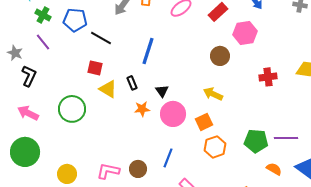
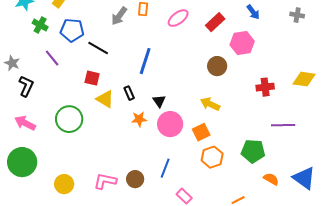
purple line: (43, 42) -> (52, 58), moved
purple line: (286, 138) -> (283, 125), moved

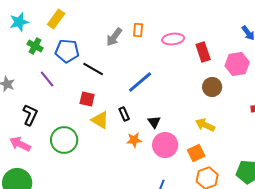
pink ellipse: (178, 18) -> (173, 39), turned 30
red rectangle: (215, 22) -> (203, 52), moved, turned -66
blue line: (145, 61) -> (140, 82), turned 32
black L-shape: (26, 86) -> (30, 115), moved

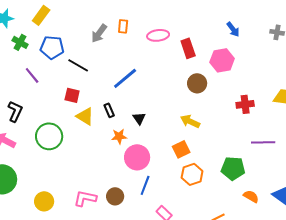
pink circle: (165, 145) -> (137, 157), moved

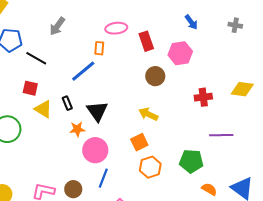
orange rectangle: (123, 26) -> (99, 48), moved
black triangle: (139, 118) -> (97, 111), size x1.6

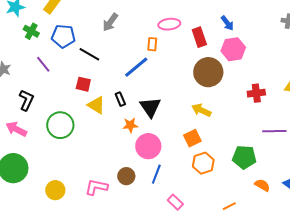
blue arrow: (191, 22) -> (227, 23), moved
brown circle: (155, 76) -> (208, 72), size x1.5
brown circle: (73, 189) -> (126, 176), moved

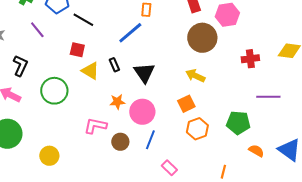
orange star: (130, 125) -> (117, 102), moved
pink L-shape: (96, 187) -> (95, 126), moved
orange line: (229, 206) -> (223, 172), turned -48

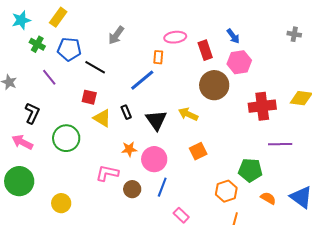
red cross: (250, 59) -> (262, 106), size x1.5
yellow arrow: (195, 76) -> (188, 114), moved
orange hexagon: (197, 129) -> (226, 191), moved

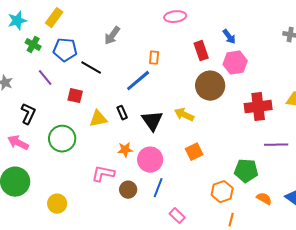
pink ellipse: (175, 37) -> (175, 17), moved
red square: (89, 97) -> (75, 96), moved
yellow triangle: (102, 118) -> (98, 119), turned -42

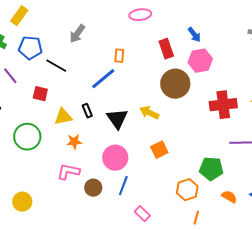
orange star: (125, 150) -> (74, 142), moved

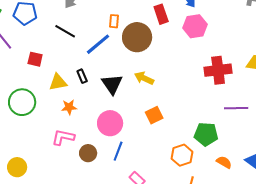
black line: (56, 66) -> (65, 31), moved
brown circle: (175, 84) -> (137, 37), moved

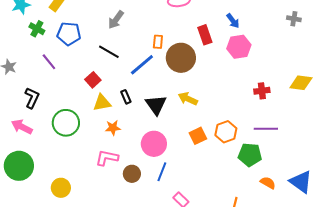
red square: (35, 59) -> (93, 80), moved, turned 35
red cross: (218, 70) -> (262, 91), size x0.6
purple line: (236, 108) -> (266, 129), moved
orange hexagon: (182, 155) -> (226, 132), moved

